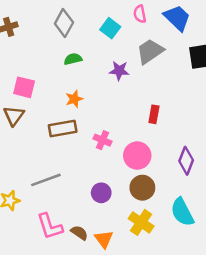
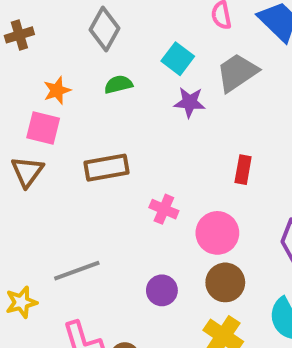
cyan square: (110, 28) -> (178, 59), moved
orange star: (74, 99) -> (57, 90), moved
brown rectangle: (63, 129) -> (106, 168), moved

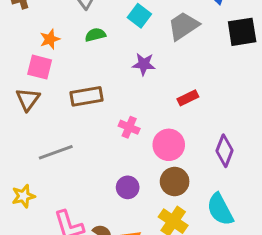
purple star: (190, 102) -> (144, 64), moved
red rectangle: (243, 170) -> (188, 98), turned 54
gray line: (77, 271) -> (56, 152), moved

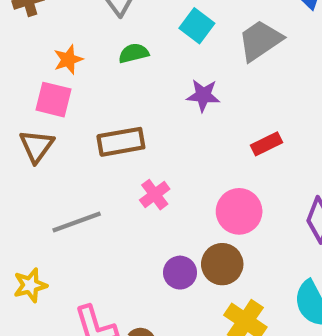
pink cross: (129, 127) -> (155, 195), moved, turned 30
brown circle: (175, 181) -> (222, 264), moved

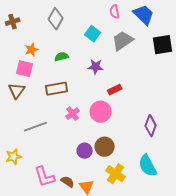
green semicircle: (134, 53) -> (62, 57), moved
red rectangle: (267, 144) -> (115, 90), moved
pink circle: (239, 211) -> (101, 112), moved

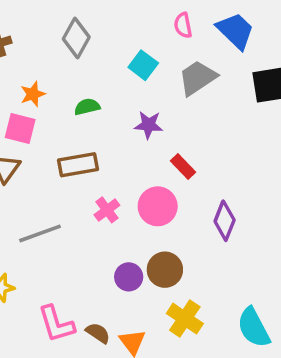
red rectangle: (115, 90) -> (183, 166), turned 72
purple diamond: (151, 126) -> (225, 221), moved
cyan semicircle: (148, 166) -> (254, 328), moved

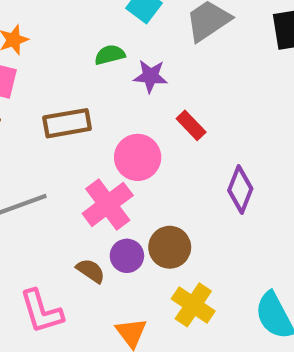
green semicircle: (87, 107) -> (110, 55), moved
pink circle: (158, 206) -> (138, 157), moved
pink cross: (107, 210) -> (108, 204), moved, size x1.6
brown semicircle: (98, 333) -> (91, 271), moved

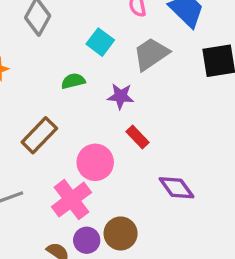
purple star: (150, 76) -> (121, 96), moved
brown rectangle: (67, 123) -> (39, 135), turned -36
purple diamond: (240, 189) -> (176, 188), turned -57

